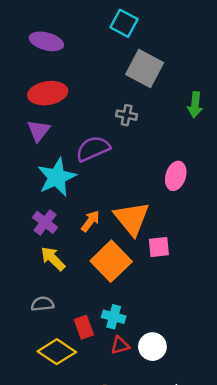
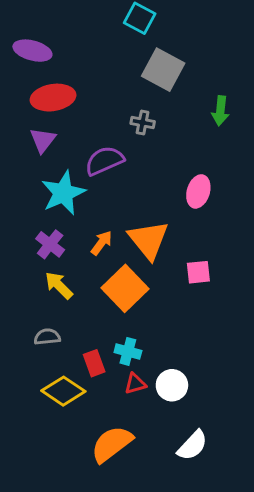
purple ellipse: (46, 41) -> (32, 51), moved
pink square: (159, 247) -> (198, 272), moved

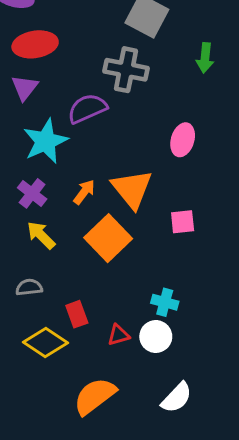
gray cross: (143, 122) -> (126, 70), size x1.8
cyan cross: (128, 351) -> (165, 302), moved

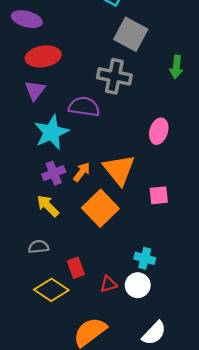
purple semicircle: (87, 108) -> (84, 107), turned 32
purple cross: (32, 193) -> (54, 173), moved, turned 30

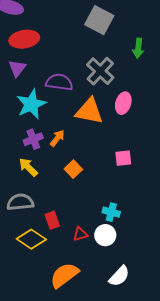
gray cross: (114, 76) -> (100, 71), moved, turned 32
orange triangle: (119, 170) -> (89, 111), moved, turned -40
orange square: (100, 208) -> (73, 169), size x0.6
gray semicircle: (39, 247) -> (20, 202), size x1.5

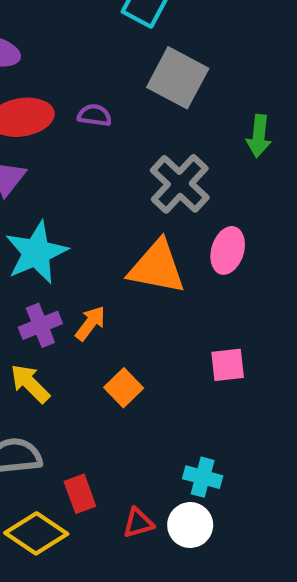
purple semicircle: (59, 82) -> (94, 115), moved, size x0.6

